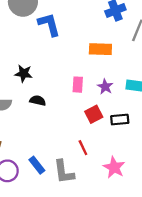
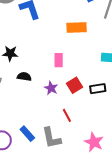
purple star: (105, 87) -> (51, 88), moved
pink star: (114, 167) -> (94, 142), moved

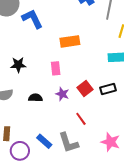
orange rectangle: (77, 28) -> (70, 41), moved
pink rectangle: (59, 60) -> (56, 68), moved
black semicircle: (24, 77) -> (35, 98), moved

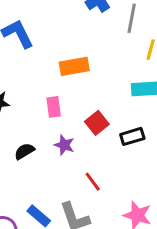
red square: (85, 89) -> (97, 123), moved
black semicircle: (35, 98) -> (24, 151), turned -32

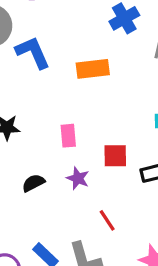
orange rectangle: (74, 66) -> (93, 69), moved
red square: (97, 123) -> (115, 156), turned 35

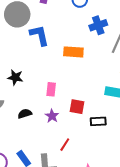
red line: (107, 220) -> (65, 145), turned 56

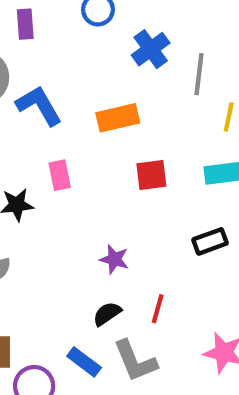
pink rectangle: (51, 89) -> (60, 175), moved
red square: (77, 107) -> (151, 175), moved
black semicircle: (25, 114) -> (107, 314), moved

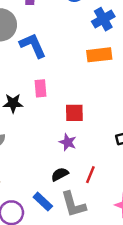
orange rectangle: (118, 118) -> (99, 55), moved
red square: (151, 175) -> (74, 113), moved

